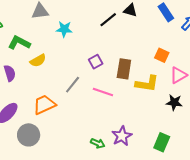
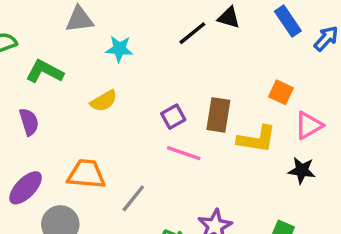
yellow semicircle: (38, 61) -> (104, 101), moved
purple square: (96, 62) -> (173, 117), moved
gray line: (73, 85) -> (133, 198), moved
orange trapezoid: (44, 105) -> (86, 174), turned 30

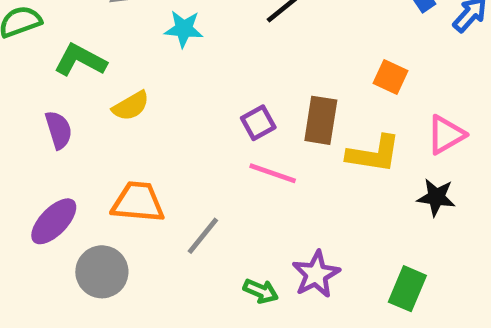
orange square: (281, 92) -> (391, 77), moved
yellow semicircle: (104, 101) -> (131, 106), moved

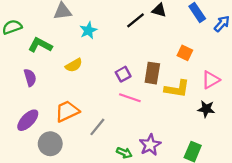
cyan star: (184, 29) -> (88, 30), turned -30
yellow semicircle: (131, 106) -> (74, 65), moved
orange trapezoid: (138, 202) -> (67, 111), turned -30

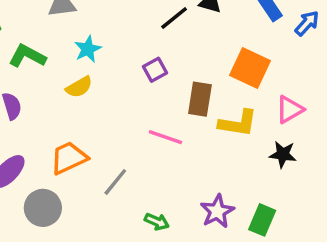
cyan star: (88, 30) -> (88, 49), moved
orange square: (185, 53) -> (250, 68), size x1.6
purple square: (123, 74) -> (155, 70), moved
purple star: (150, 145) -> (217, 211), moved

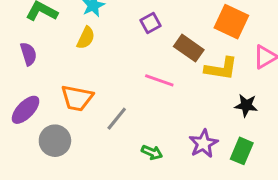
yellow semicircle: (79, 87) -> (86, 38), turned -35
brown rectangle: (200, 99) -> (189, 48), turned -64
black star: (283, 154) -> (246, 105), moved
orange trapezoid: (69, 158) -> (77, 98), turned -144

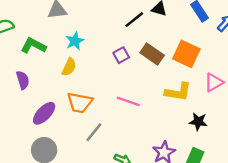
brown rectangle: (189, 48) -> (152, 54), moved
orange trapezoid: (77, 98) -> (80, 103), moved
purple ellipse: (26, 110) -> (44, 113), moved

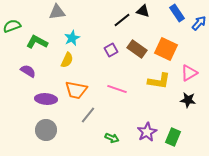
purple semicircle: (23, 80) -> (28, 71), turned -42
purple ellipse: (44, 113) -> (46, 99), turned 50
black star: (198, 122) -> (188, 100), moved

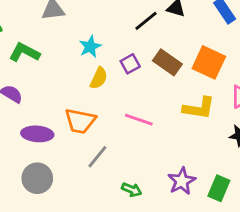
cyan star: (72, 38) -> (90, 47), moved
yellow semicircle: (67, 60) -> (99, 78), moved

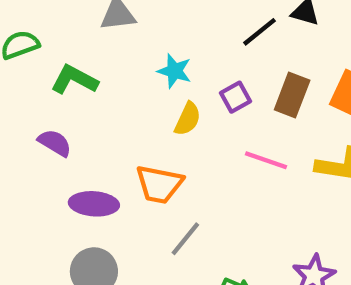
cyan star: (90, 47) -> (174, 71), turned -30
brown rectangle: (167, 62) -> (292, 95), turned 76
pink line: (139, 120) -> (266, 160), moved

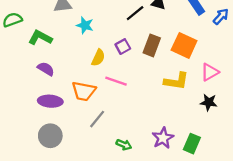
cyan star: (174, 71) -> (85, 25), moved
purple semicircle: (55, 143) -> (46, 69), moved
pink line: (266, 160) -> (116, 81), moved

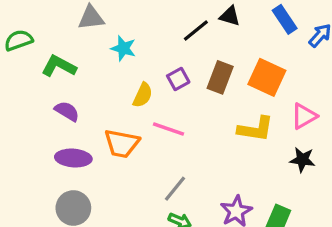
gray line: (97, 119) -> (175, 189), moved

